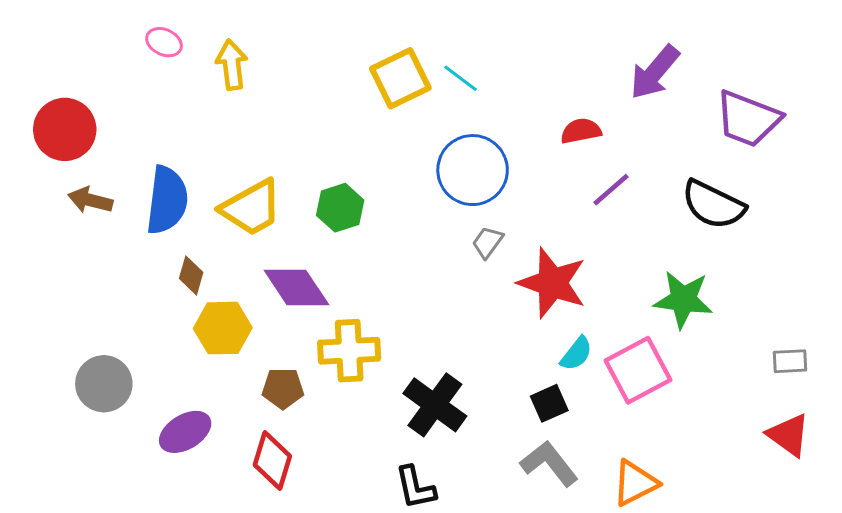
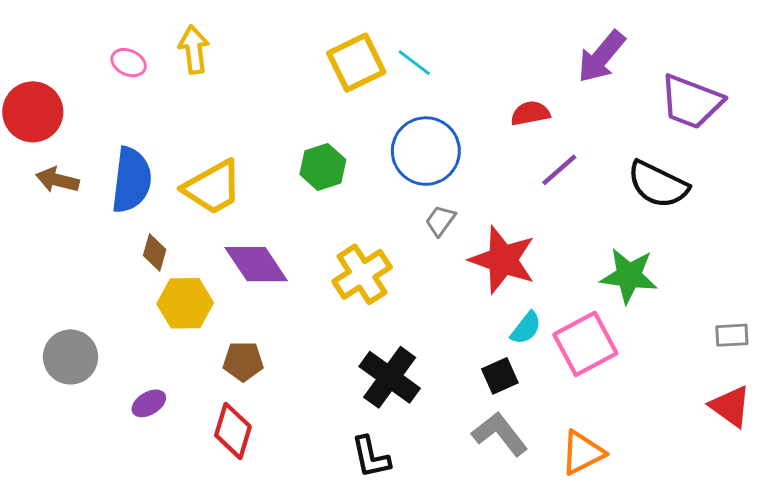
pink ellipse: (164, 42) -> (129, 63), moved
green hexagon: (340, 208) -> (323, 167), moved
yellow cross: (349, 351) -> (362, 274), moved, turned -30
purple ellipse: (185, 432) -> (149, 403), size x0.7

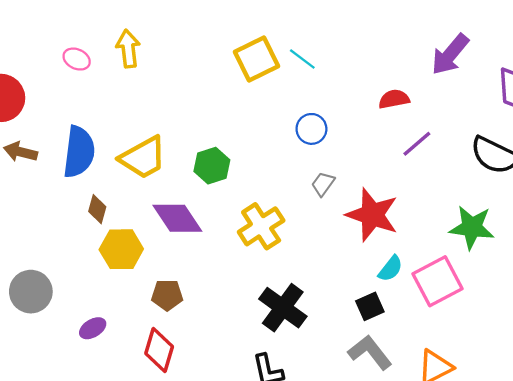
blue circle: (426, 151) -> (311, 129), size x0.6
green hexagon: (323, 167) -> (212, 166), moved

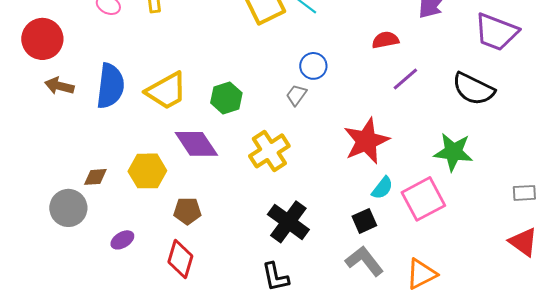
gray trapezoid: (323, 184) -> (296, 95), moved
brown diamond: (97, 209) -> (95, 177), moved, turned 70
red star: (372, 215) -> (366, 141), turned 30

